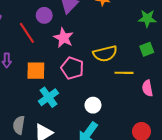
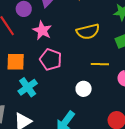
yellow semicircle: (105, 54) -> (88, 31), moved
white circle: (93, 105) -> (84, 89), moved

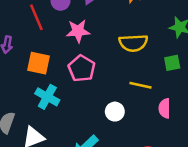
pink star: (42, 30) -> (78, 31), turned 30
cyan cross: (28, 87) -> (47, 97), turned -36

